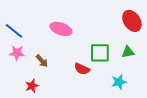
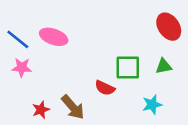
pink ellipse: (61, 29) -> (54, 37), moved
brown arrow: (42, 61) -> (73, 107), moved, size x1.5

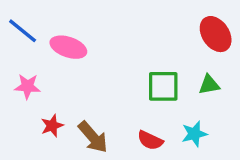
blue line: (18, 39) -> (23, 31), moved
red semicircle: (105, 88) -> (150, 140), moved
red star: (41, 110) -> (52, 126), moved

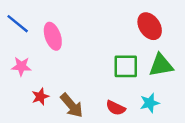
red ellipse: (216, 34) -> (150, 26), moved
pink ellipse: (68, 47) -> (53, 36), turned 52
green triangle: (209, 85) -> (161, 65), size x1.5

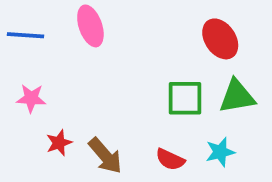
blue line: (18, 24) -> (26, 35), turned -35
pink ellipse: (53, 36) -> (90, 26), moved

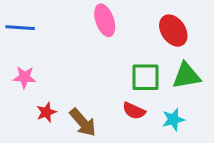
pink ellipse: (90, 26) -> (105, 20), moved
red semicircle: (170, 159) -> (134, 111), moved

